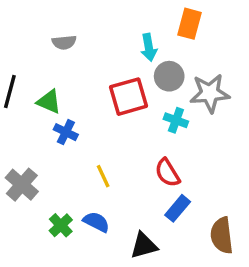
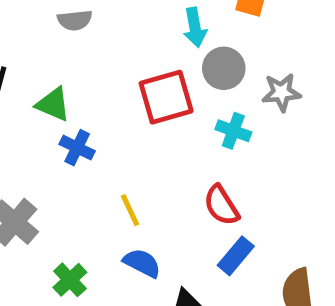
gray star: (210, 93) -> (281, 92), size x0.7
blue semicircle: (96, 222) -> (142, 263), moved

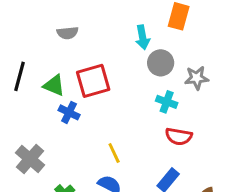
red square: (166, 97) -> (93, 81), moved
red semicircle: (221, 205) -> (179, 136), moved, turned -48
yellow line: (130, 210) -> (114, 153), moved

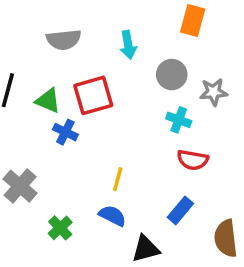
gray semicircle: (68, 33) -> (64, 40), size x1.4
cyan arrow: (143, 37) -> (128, 45), moved
yellow line: (114, 153) -> (118, 179), turned 40

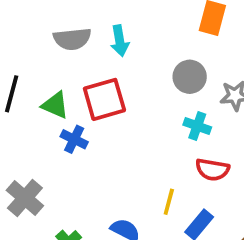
cyan arrow: (128, 45) -> (120, 41), moved
yellow line: (118, 179) -> (169, 202), moved

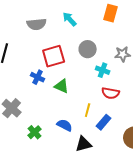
cyan arrow: (120, 41) -> (70, 19), moved, turned 147
gray circle: (190, 77) -> (88, 49), moved
green triangle: (55, 105) -> (62, 86), moved

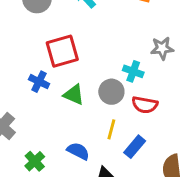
gray circle: (88, 49) -> (111, 92), moved

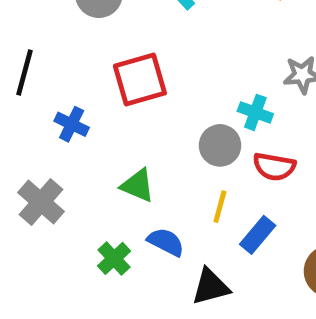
blue cross: (39, 82) -> (72, 124), moved
green triangle: (74, 95) -> (138, 185), moved
green cross: (35, 161) -> (114, 258), moved

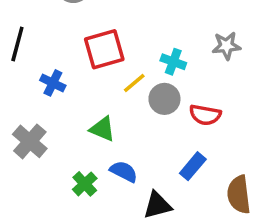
cyan cross: (255, 112) -> (173, 62), moved
yellow line: (220, 207) -> (134, 83), moved, turned 35

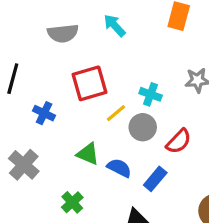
red semicircle: (205, 115) -> (179, 141), turned -56
blue rectangle: (193, 166) -> (155, 179), moved
blue semicircle: (124, 172) -> (119, 168), moved

